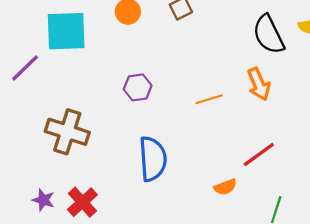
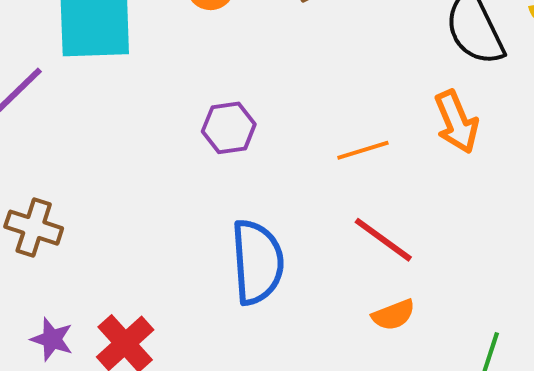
brown cross: (67, 132) -> (34, 228), moved, size x0.7
red line: (259, 155) -> (383, 240), moved, turned 72

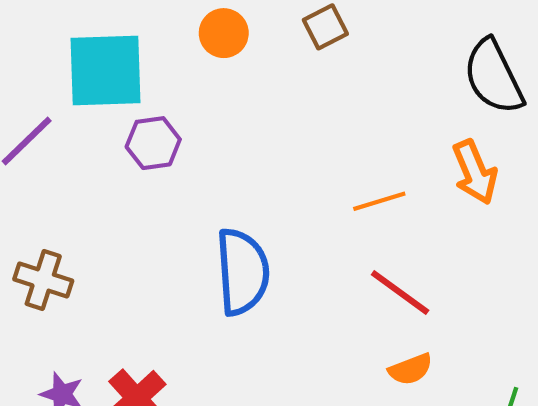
purple hexagon: (229, 128) -> (153, 143), moved
blue semicircle: (257, 262) -> (242, 272), moved

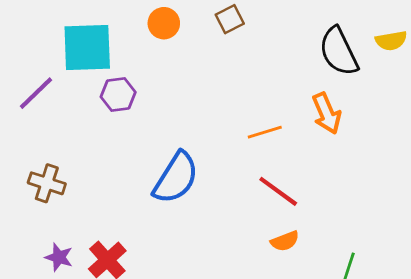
blue semicircle: (242, 272) -> (176, 178), turned 36

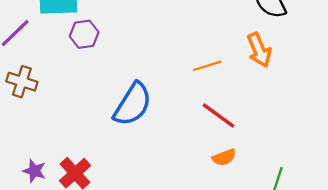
brown cross: (47, 183) -> (22, 82), moved

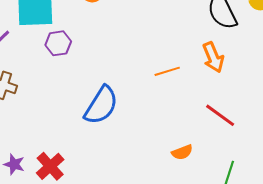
red line: (218, 116) -> (220, 115), moved

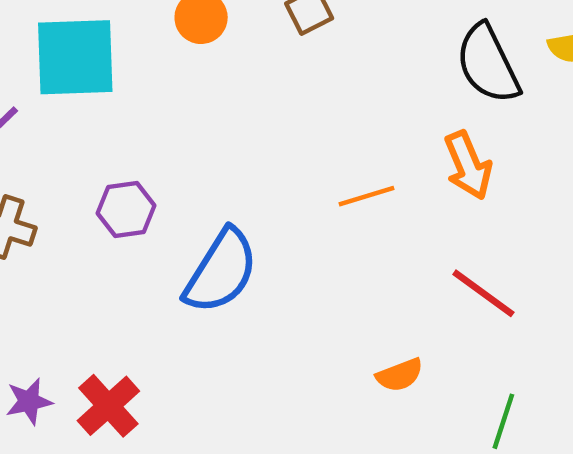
purple hexagon: (58, 43) -> (126, 209), moved
purple star: (14, 164) -> (29, 401), turned -30

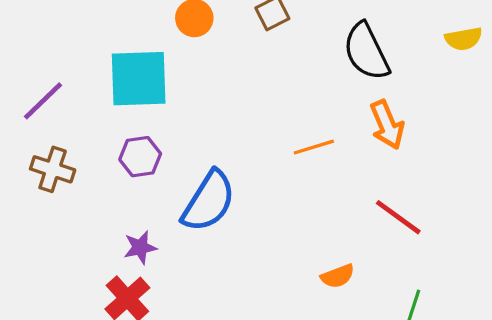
cyan square: (75, 57) -> (139, 79), moved
black semicircle: (488, 64) -> (366, 52), moved
purple star: (29, 401) -> (140, 247), moved

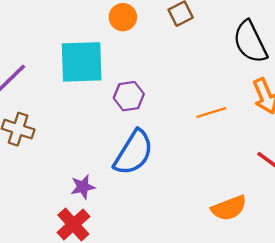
purple hexagon: (140, 157) -> (129, 96), moved
orange semicircle: (338, 276) -> (229, 208), size x1.4

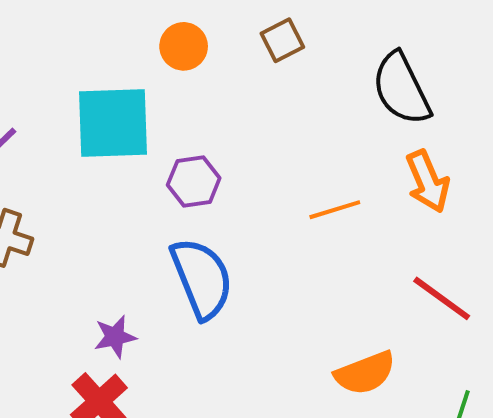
blue semicircle: (134, 153) -> (202, 278), turned -54

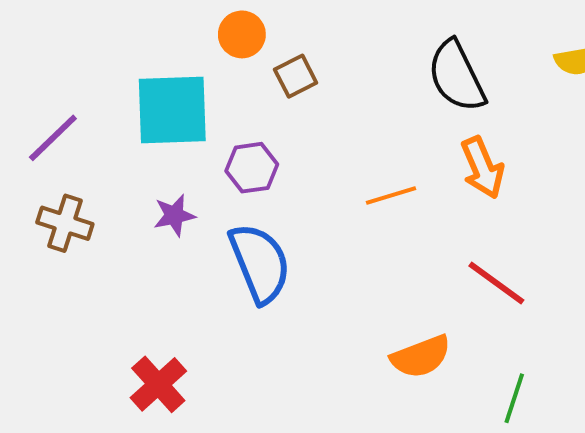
brown square: (282, 40) -> (296, 76), moved
purple star: (115, 337) -> (174, 215), moved

